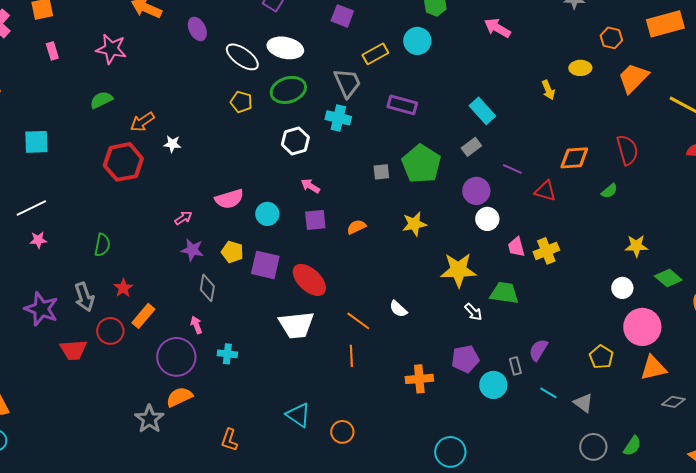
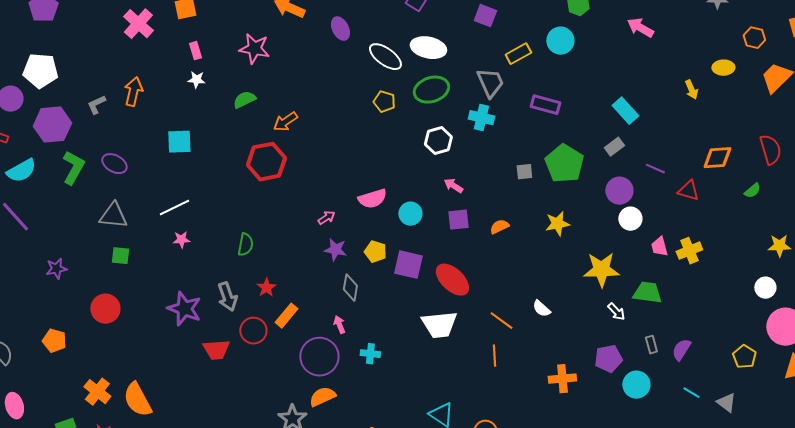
white star: (172, 144) -> (196, 80), moved
gray rectangle: (515, 366) -> (651, 345), moved

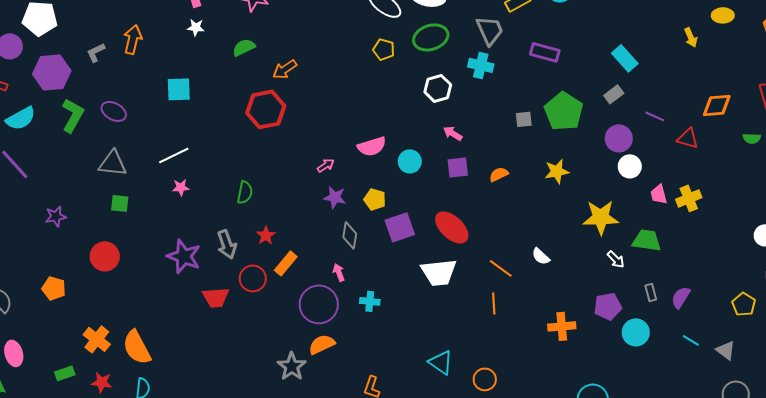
green semicircle: (752, 191) -> (752, 138), turned 42
purple square: (408, 265) -> (400, 227), moved, turned -32

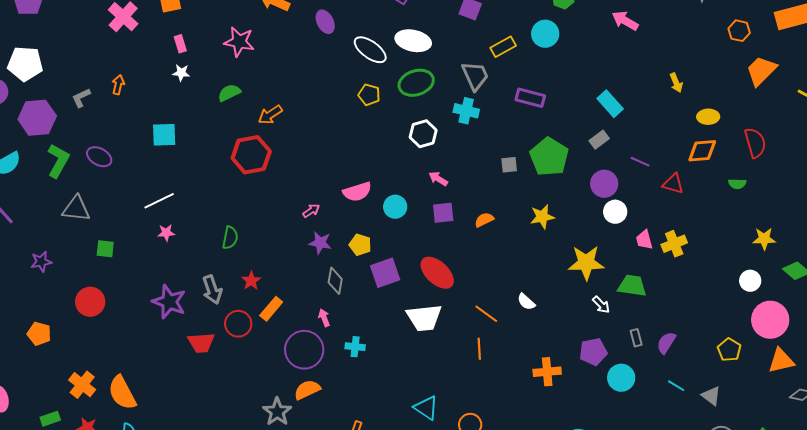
yellow ellipse: (723, 15) -> (708, 117), moved
orange arrow: (133, 39) -> (118, 85), size x0.7
gray triangle: (113, 163) -> (76, 209), moved

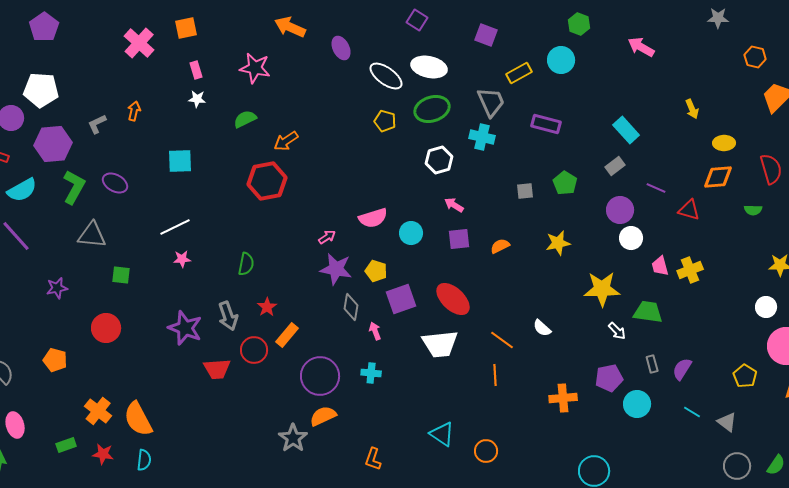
green pentagon: (549, 157) -> (565, 183), size x0.6
purple star: (320, 243) -> (336, 269), size x1.4
pink arrow: (324, 318) -> (375, 331), moved

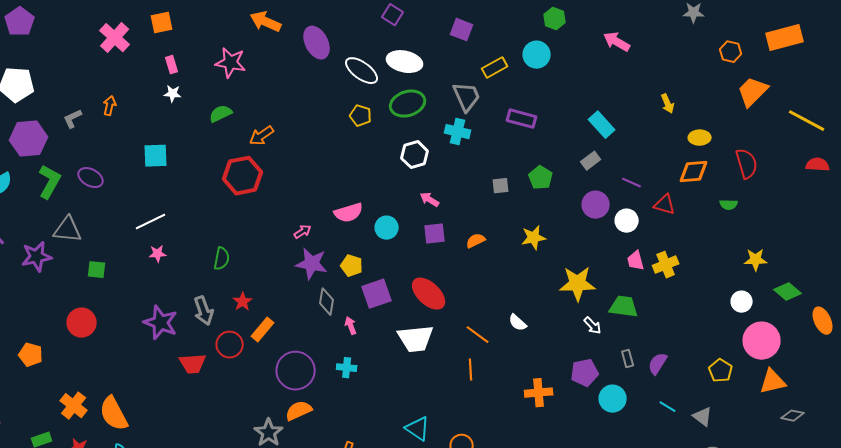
purple ellipse: (341, 48) -> (317, 43), size x1.4
white circle: (631, 238) -> (627, 221), moved
purple star: (57, 288) -> (37, 257), moved, size x1.4

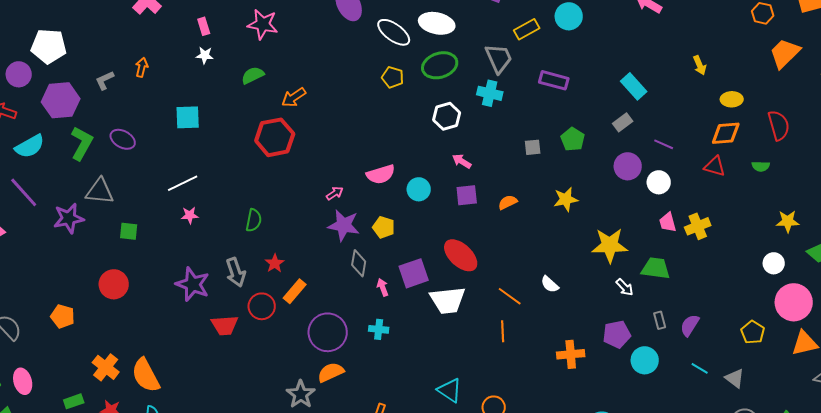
red triangle: (665, 205) -> (715, 166), moved
purple square: (377, 294) -> (414, 273), moved

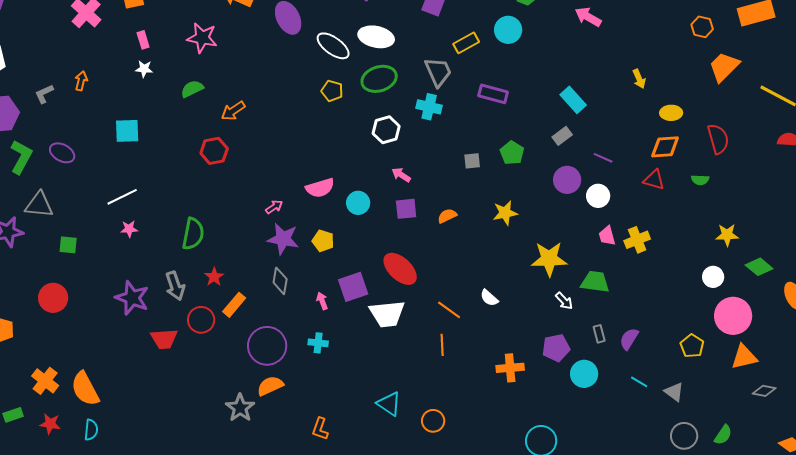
red hexagon: (275, 137) -> (214, 151), size x0.7
green semicircle: (254, 220) -> (193, 234), size x1.4
gray diamond: (359, 263) -> (280, 281), moved

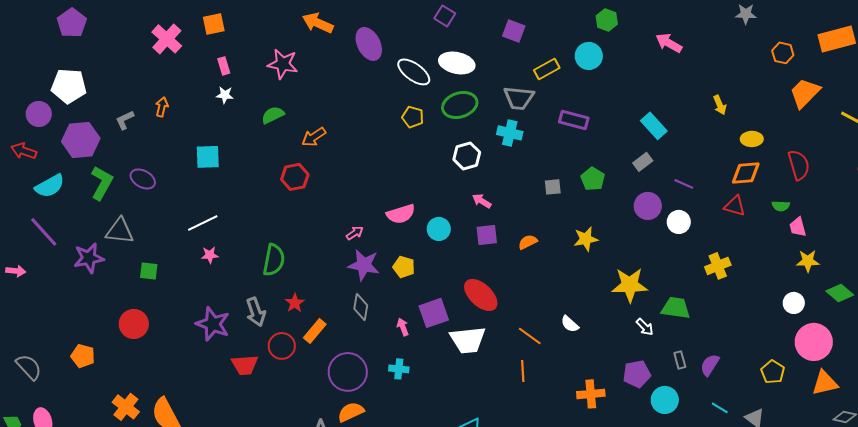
gray trapezoid: (438, 72) -> (519, 98), turned 120
pink trapezoid: (607, 236) -> (798, 227), moved

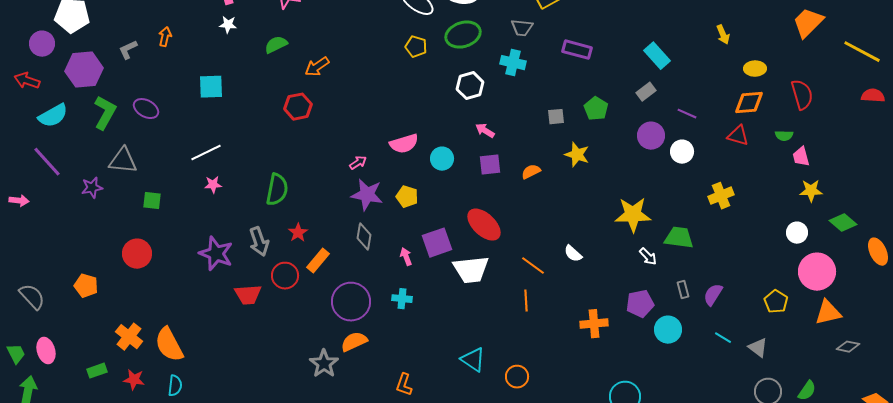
gray trapezoid: (519, 98) -> (522, 28), size x0.7
yellow star: (586, 239) -> (577, 155), moved, turned 30
purple star: (89, 258) -> (92, 188), size x0.7

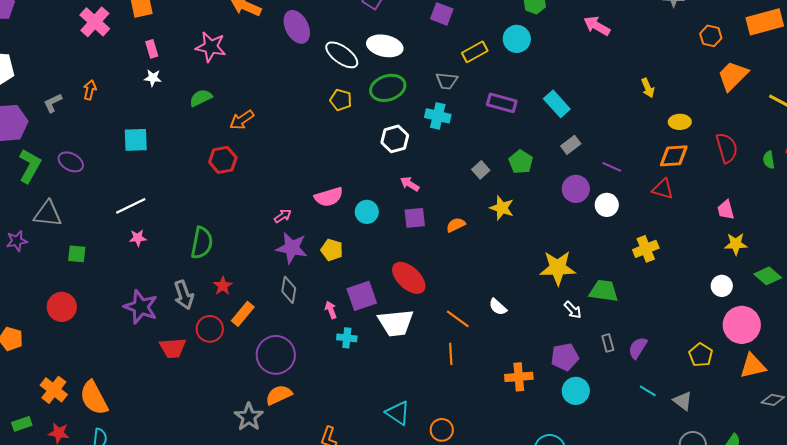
cyan rectangle: (657, 56) -> (557, 104), moved
gray square: (556, 117) -> (481, 170), turned -36
green semicircle: (784, 136) -> (769, 160), moved, turned 78
cyan cross: (402, 299) -> (347, 338), moved
cyan circle: (668, 330) -> (576, 391), moved

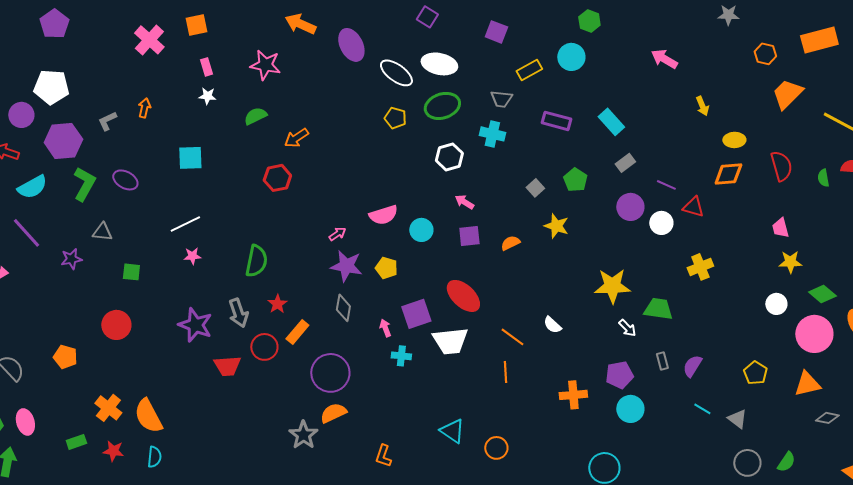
pink arrow: (597, 26) -> (664, 59), moved
red triangle: (663, 189) -> (693, 207), moved
gray triangle: (48, 214) -> (102, 232), size x0.7
pink circle: (742, 325) -> (814, 334), moved

